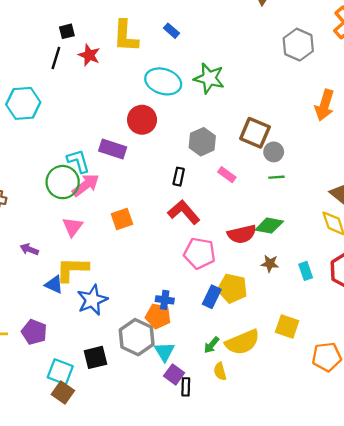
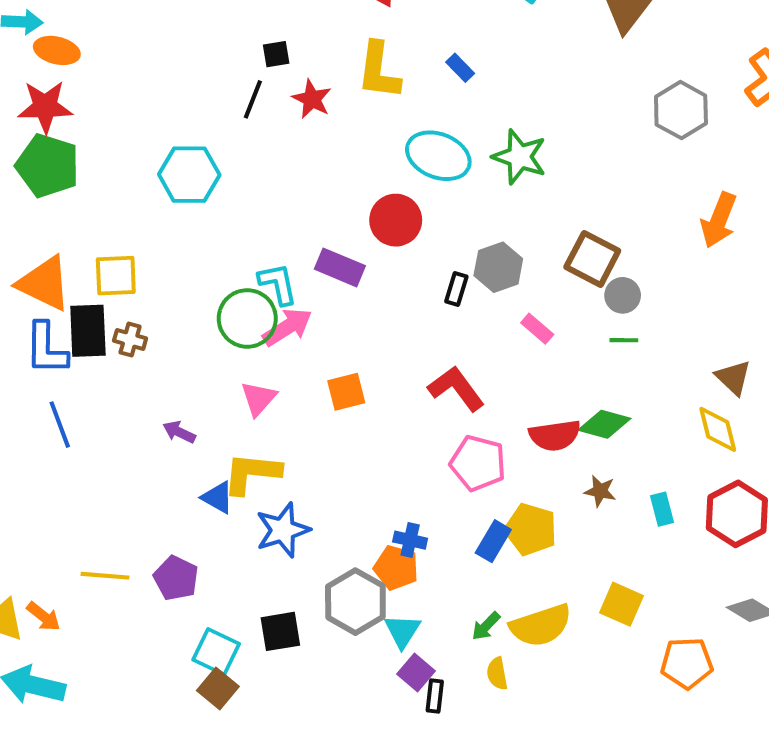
black rectangle: (179, 177) -> (456, 289), moved

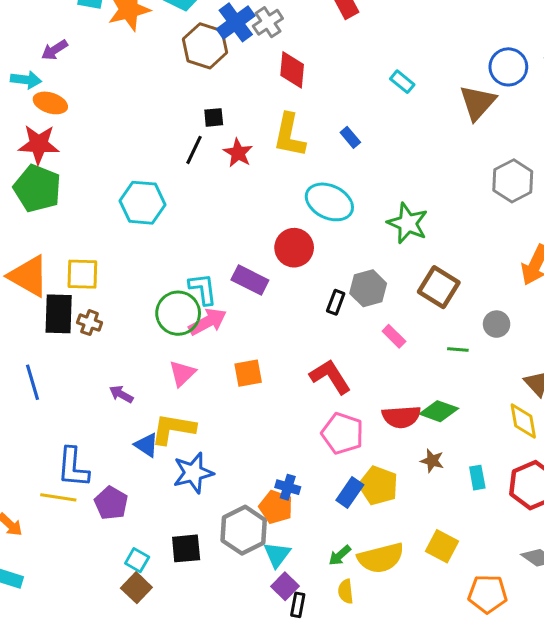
green star: (520, 157) -> (408, 223), moved
gray circle: (623, 295) -> (497, 324), moved
blue L-shape: (46, 348) -> (73, 467), moved
cyan square: (216, 652) -> (137, 560), size x0.7

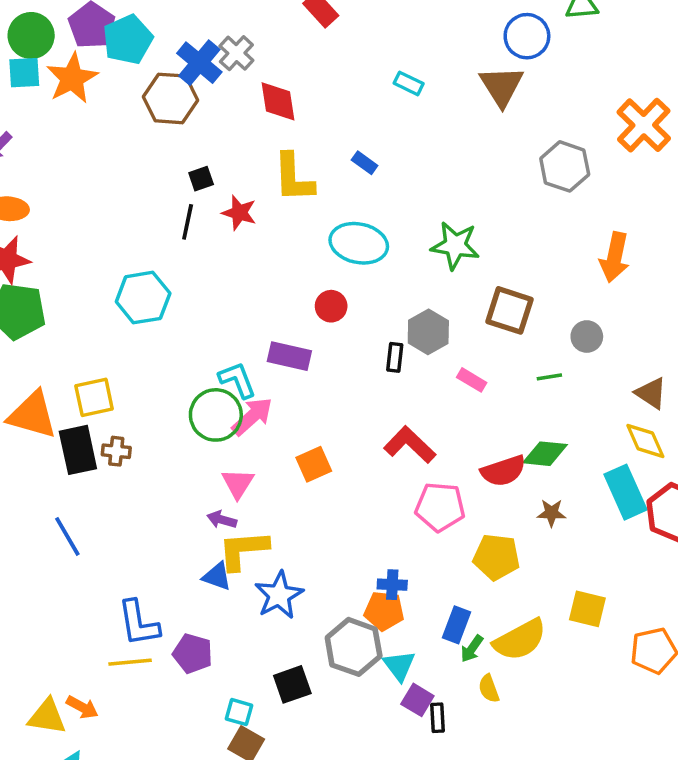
red circle: (294, 248) -> (331, 306), size x0.7
purple arrow: (121, 394) -> (222, 520), moved
cyan rectangle: (477, 478) -> (625, 492), moved, size x1.8
blue rectangle: (350, 492) -> (457, 625), moved

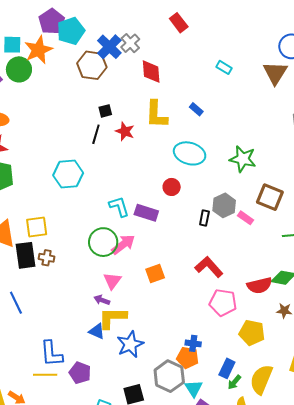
green circle: (31, 36) -> (19, 69), moved
cyan L-shape: (237, 380) -> (119, 207), moved
pink rectangle: (472, 380) -> (245, 218), moved
yellow semicircle: (520, 640) -> (261, 379), turned 136

